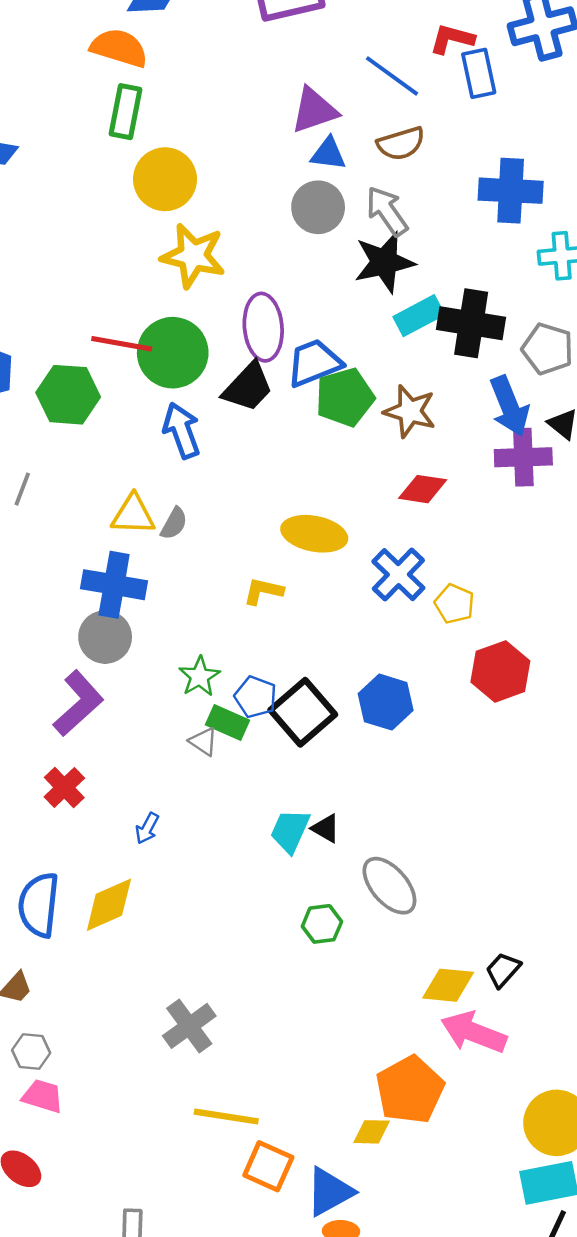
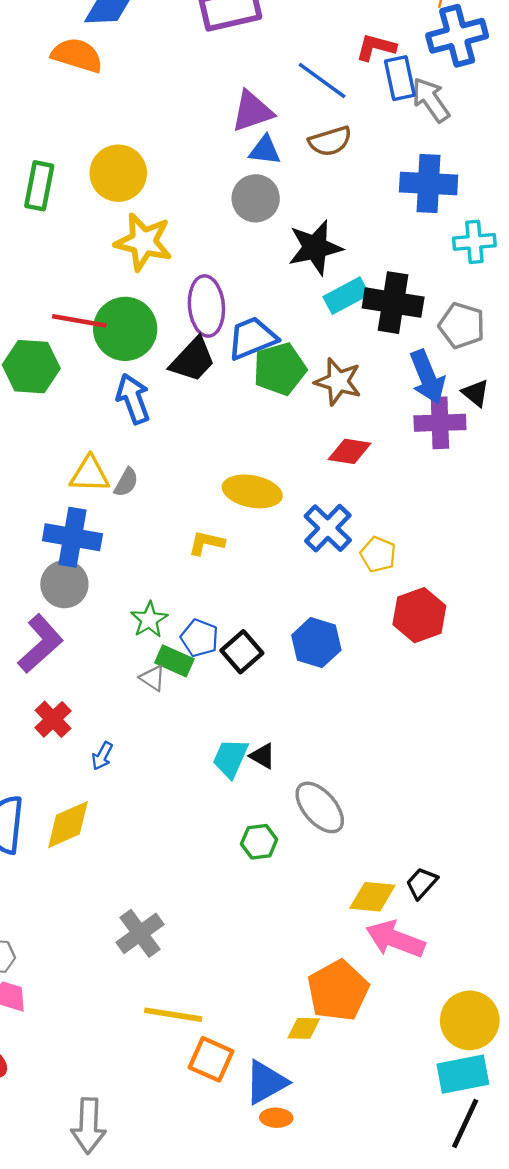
green rectangle: (126, 112) -> (39, 186), moved
gray arrow: (387, 211) -> (431, 100), moved
black square: (303, 712) -> (242, 652), size x0.7
red cross: (64, 787) -> (53, 719), moved

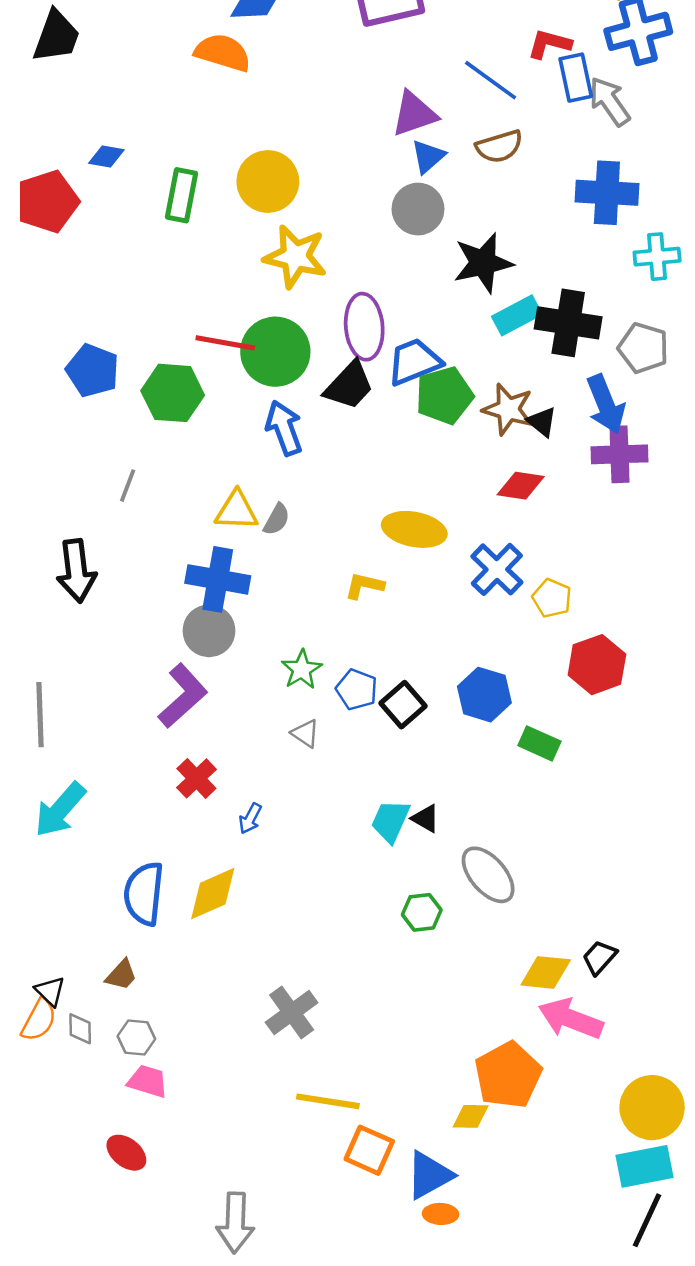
blue triangle: (265, 150) -> (428, 156), turned -48
black triangle: (475, 393) -> (542, 422), moved
green rectangle: (174, 661) -> (539, 743), moved

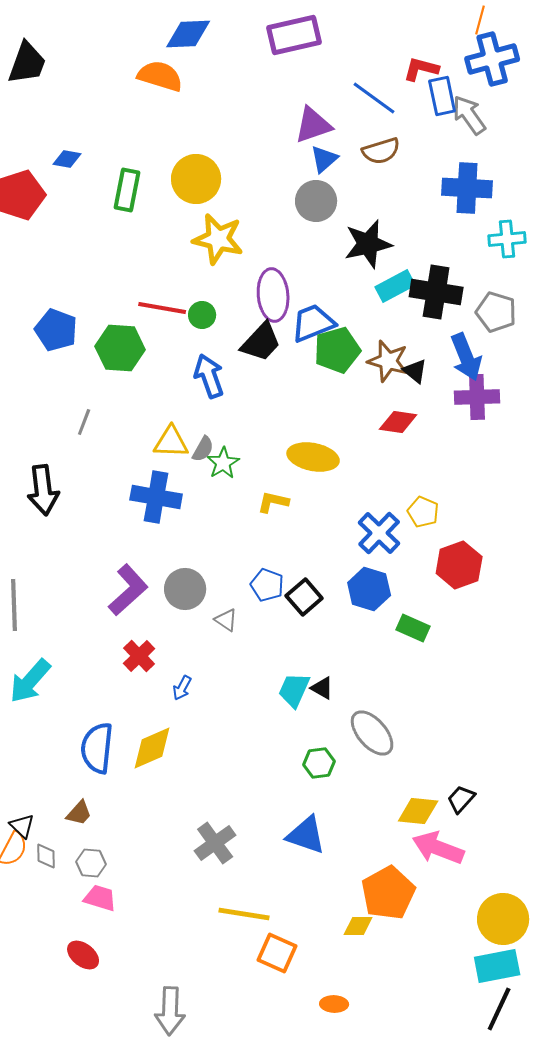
green circle: (275, 352) -> (202, 315), size x0.5
blue cross: (497, 569) -> (379, 533), moved
gray circle: (209, 631) -> (185, 589), moved
green star: (302, 670) -> (223, 463), moved
blue triangle: (429, 1175) -> (306, 835), moved, turned 48

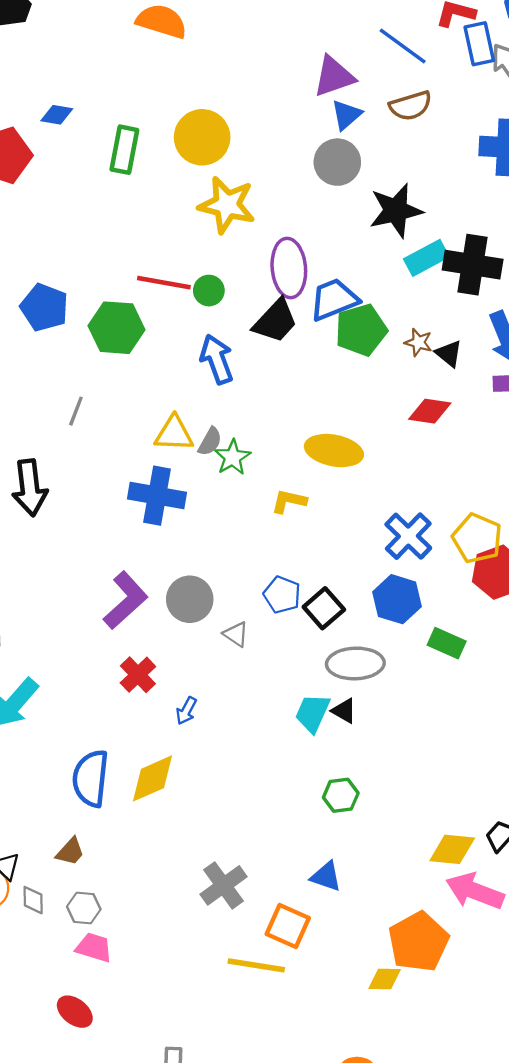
brown star: (388, 361) -> (418, 342), size x0.6
yellow pentagon: (423, 512) -> (477, 538), moved, size x1.4
gray ellipse: (372, 733) -> (355, 663), moved, turned -51
blue triangle: (306, 835) -> (326, 876), size x0.7
orange square: (277, 953) -> (288, 926), moved

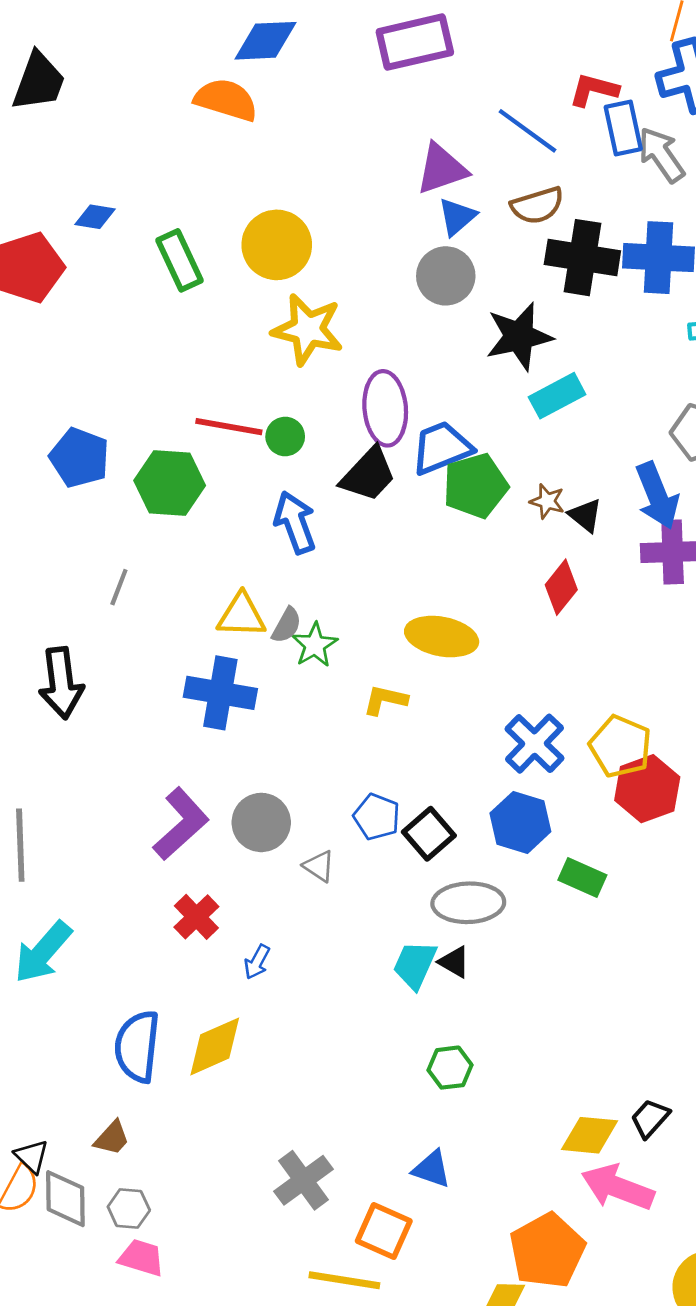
green rectangle: (124, 150) -> (180, 260), turned -36
black cross: (473, 265) -> (582, 258), moved
red diamond: (430, 411) -> (561, 587), turned -60
gray diamond: (33, 900) -> (65, 1199), size x1.6

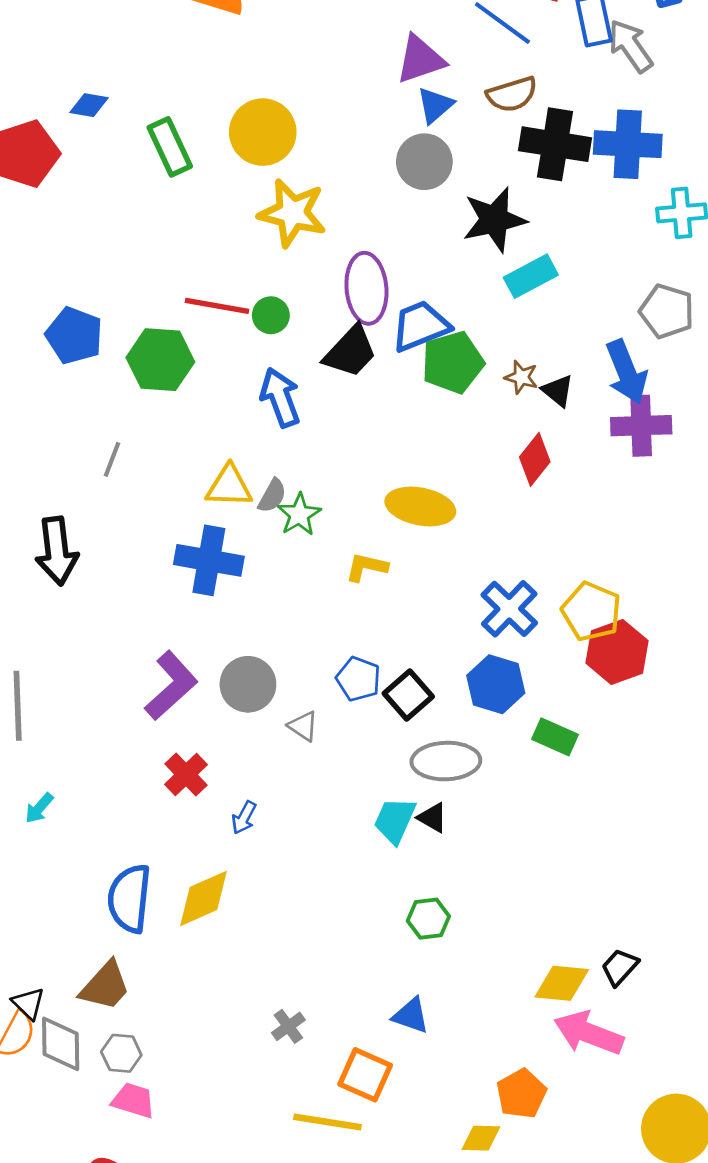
cyan arrow: (43, 952) -> (39, 808), size x0.5
brown trapezoid: (112, 1138) -> (105, 986), size x1.5
gray cross: (303, 1180) -> (288, 1026), size x0.6
orange pentagon: (547, 1251) -> (521, 1094), size x0.7

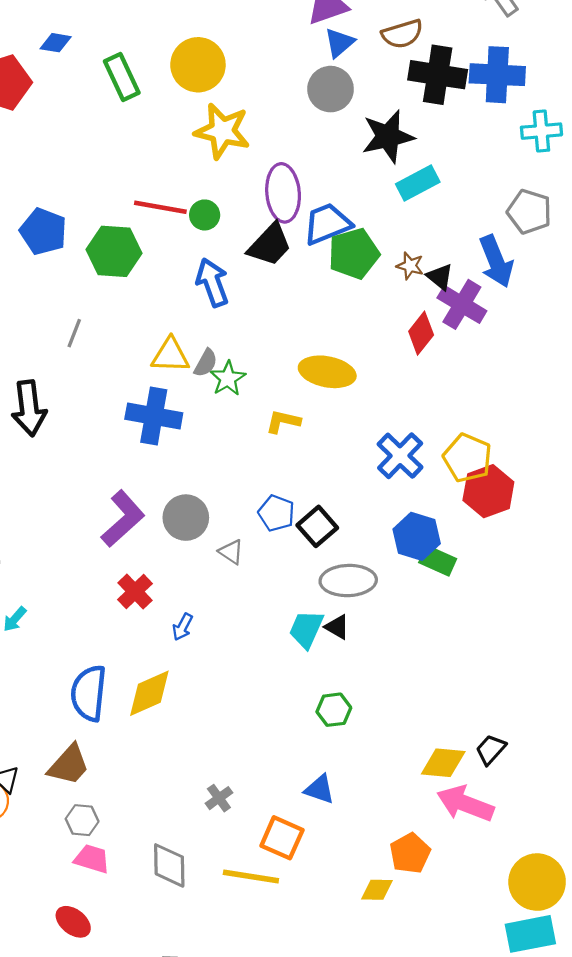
purple cross: (641, 426) -> (462, 304), moved, turned 33
blue hexagon: (496, 684) -> (417, 536), moved
gray diamond: (61, 1044) -> (169, 865), moved

